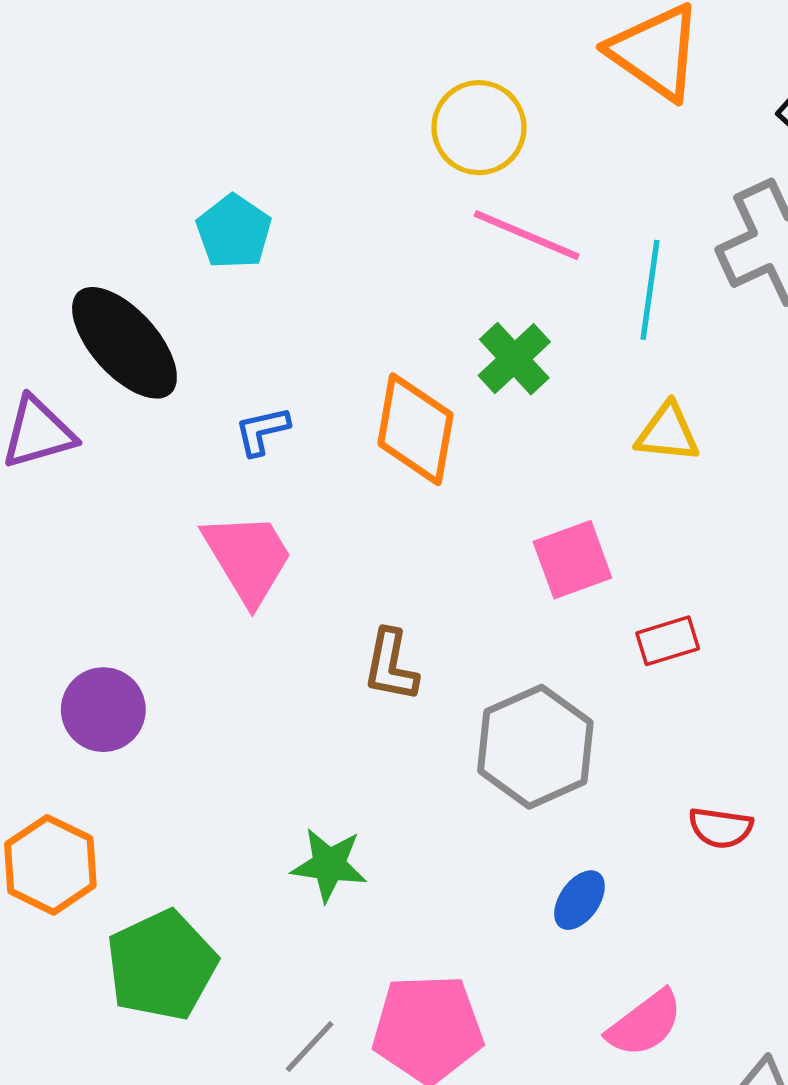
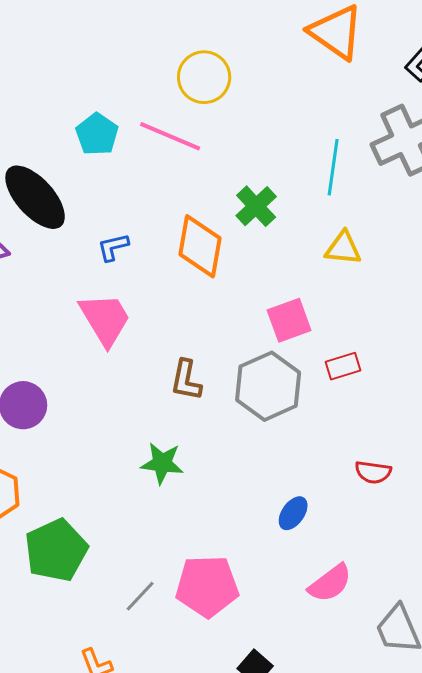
yellow circle: (479, 128) -> (204, 77), moved
pink line: (527, 235) -> (170, 136), moved
gray hexagon: (535, 747) -> (268, 386), moved
green star: (329, 865) -> (162, 463), moved

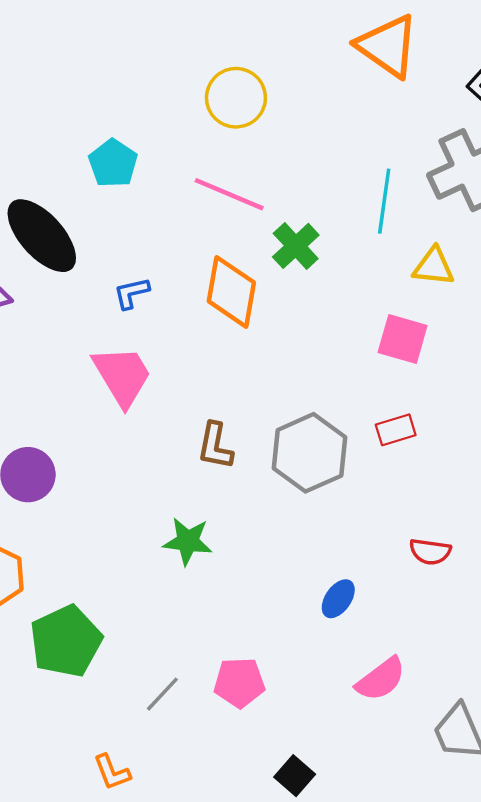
pink line: (170, 136) -> (229, 194), moved
yellow triangle: (343, 248) -> (434, 267), moved
pink square: (289, 320) -> (403, 339), moved, turned 36
pink pentagon: (207, 586) -> (239, 683), size x0.7

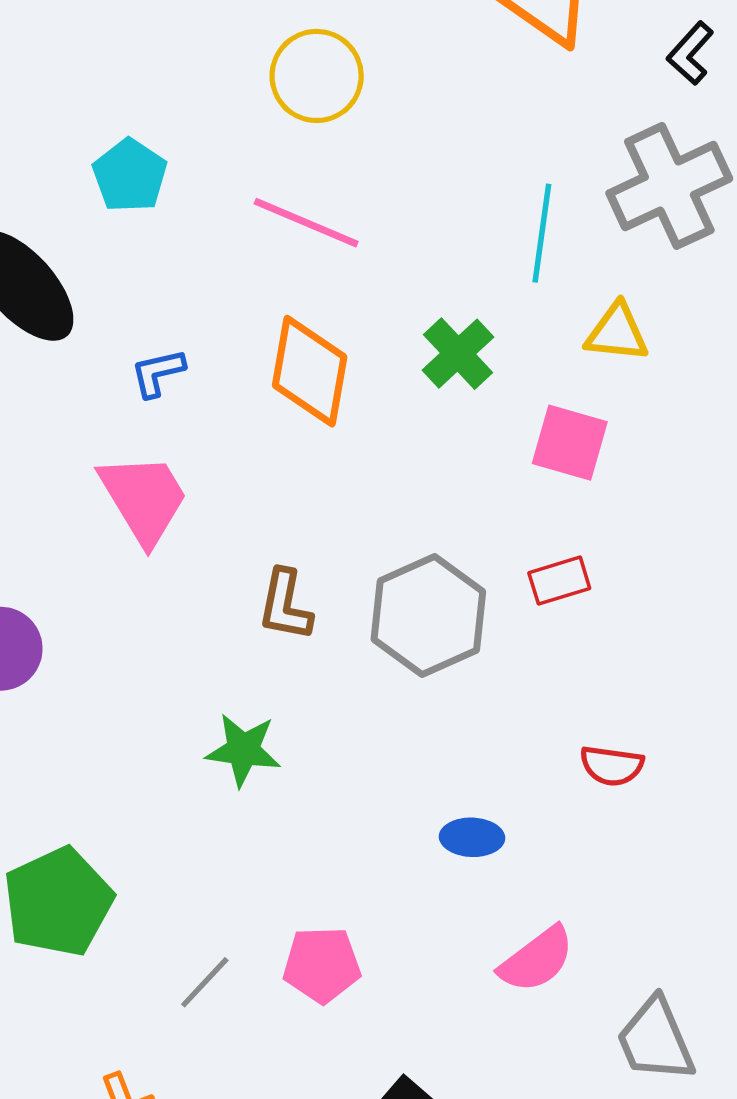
green cross: (296, 246) -> (458, 354), moved
blue ellipse: (338, 599) -> (472, 837), turned 57

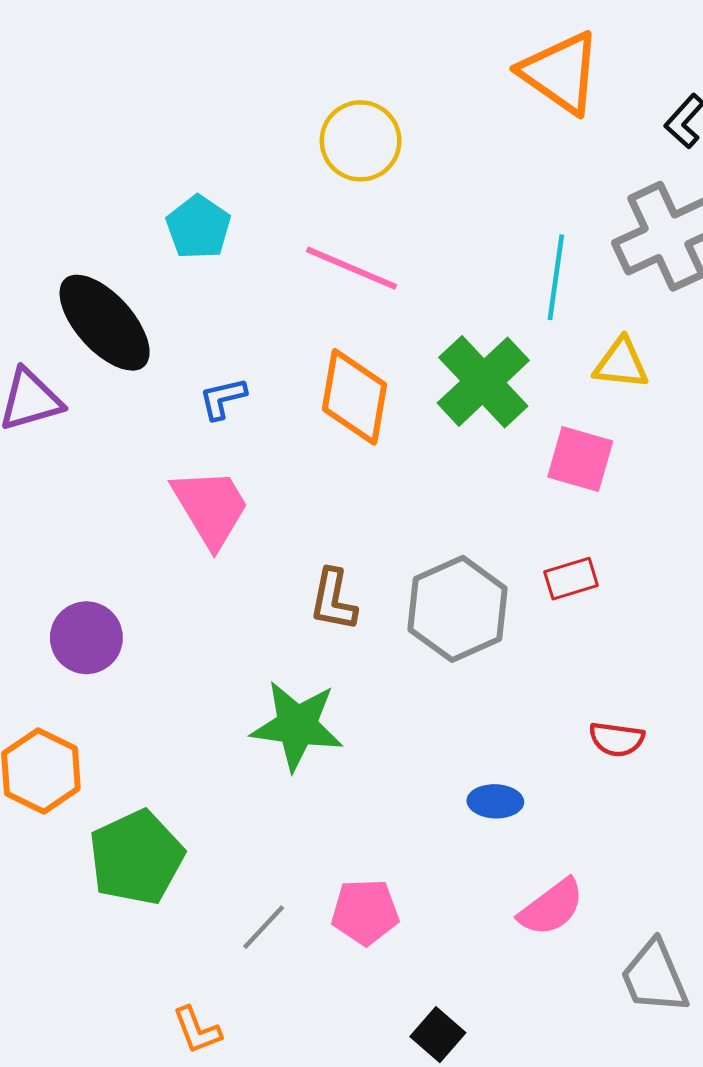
green cross: (458, 354) -> (483, 382), size x1.5
green star: (243, 750) -> (297, 726), size x1.4

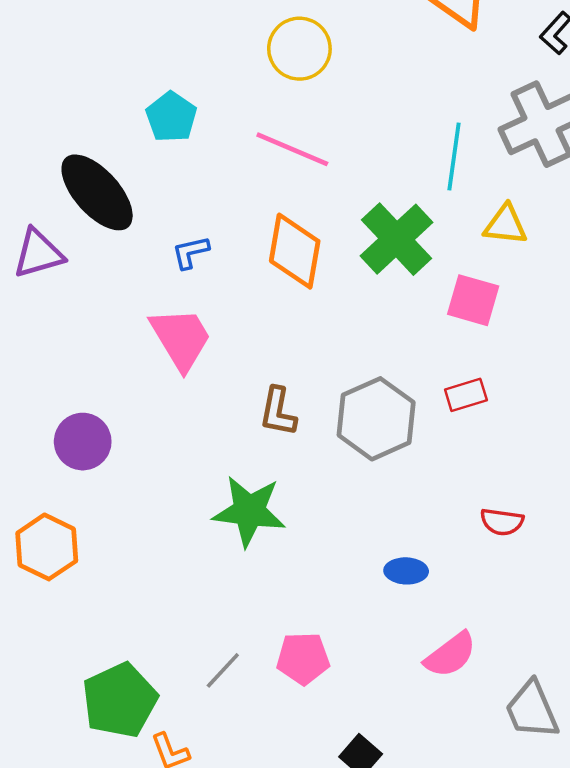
green pentagon: (136, 857) -> (120, 700), moved

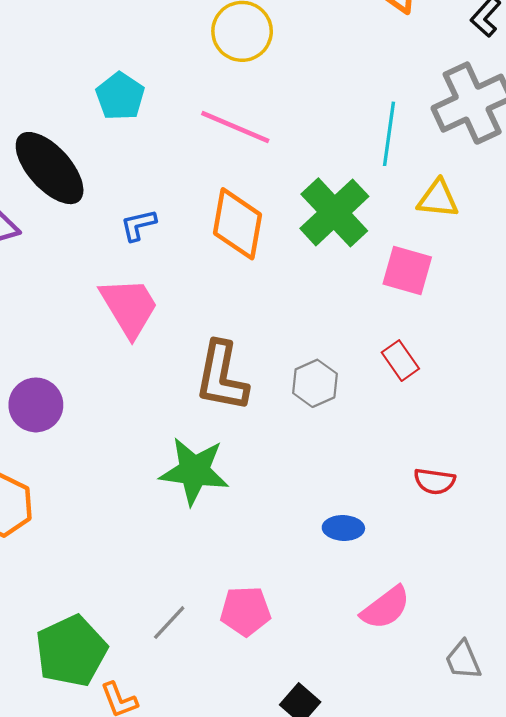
red rectangle: (466, 395) -> (400, 361), turned 72
brown L-shape: (278, 412) -> (222, 376), size x1.5
gray hexagon: (376, 419) -> (315, 383), size x0.6
gray trapezoid: (532, 710) -> (463, 660), size x0.7

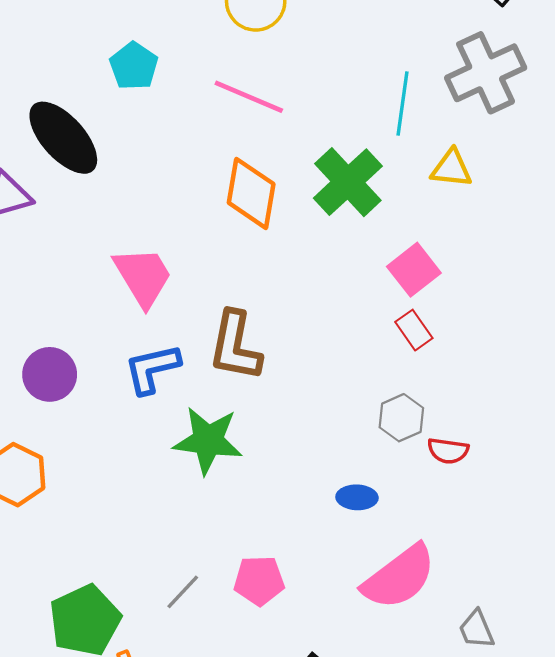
blue L-shape: (138, 225) -> (152, 369), moved, size x1.6
pink square: (407, 271) -> (414, 270), moved, turned 36
gray hexagon: (315, 383) -> (401, 418), moved
pink semicircle: (386, 608) -> (399, 577), size x1.5

